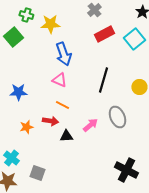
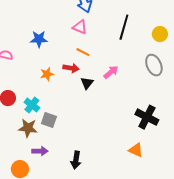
gray ellipse: (117, 117) -> (154, 65), moved
black triangle: (66, 136) -> (87, 83), turned -48
gray square: (37, 173) -> (49, 120), moved

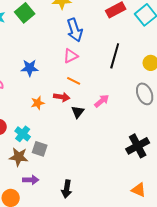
pink triangle: (80, 27) -> (71, 56), turned -49
black cross: (147, 117) -> (138, 146), turned 35
orange triangle: (136, 150) -> (139, 190), moved

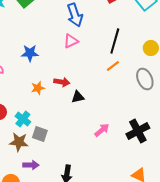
orange line: (74, 81) -> (113, 66), moved, turned -64
pink arrow: (102, 101) -> (102, 130), moved
black triangle: (78, 112) -> (78, 97), turned 40

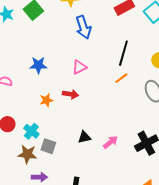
pink triangle: (71, 41) -> (79, 67), moved
black triangle: (78, 97) -> (84, 137), moved

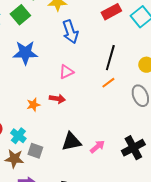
blue star: (38, 65) -> (25, 53), moved, size x1.4
black triangle: (84, 137) -> (71, 142), size x1.5

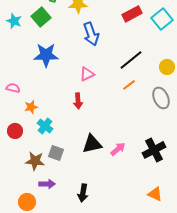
black line: (110, 58) -> (131, 60), turned 35
red arrow: (57, 99) -> (78, 101), turned 77
orange star: (33, 105) -> (31, 107), moved
cyan cross: (18, 136) -> (45, 126), moved

